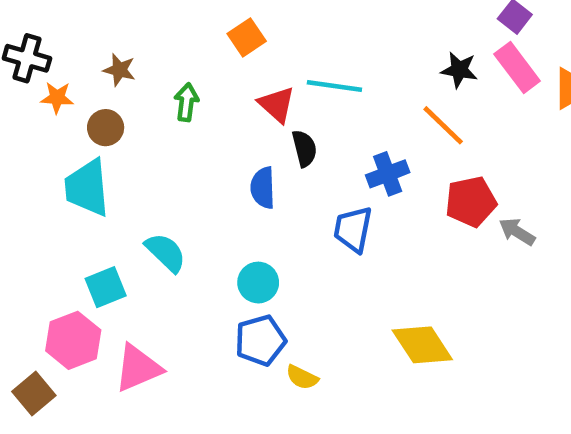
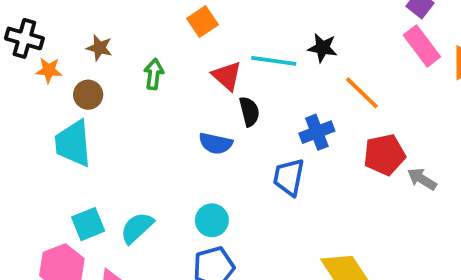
black star: (459, 70) -> (323, 48), moved
blue semicircle: (263, 188) -> (216, 143), turned -76
cyan semicircle: (166, 252) -> (137, 228), moved, turned -87

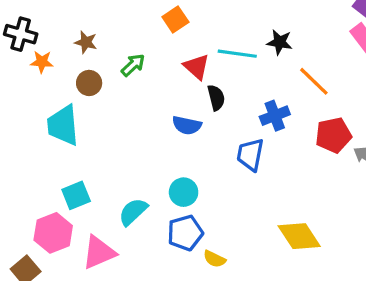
green arrow: (154, 74) -> (133, 65), turned 40
brown circle: (88, 95) -> (89, 83), moved
cyan semicircle: (137, 228) -> (133, 212), moved

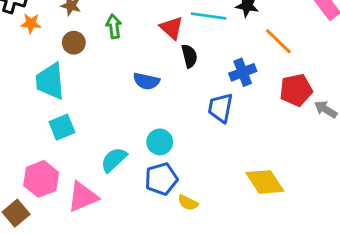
green arrow: (133, 65) -> (114, 26), turned -55
blue semicircle: (187, 125) -> (146, 81), moved
cyan square: (76, 195) -> (62, 127), moved

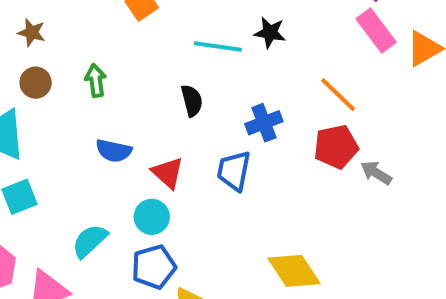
green arrow: (114, 26) -> (96, 81), moved
red triangle: (172, 28) -> (168, 173), moved
orange line: (278, 41) -> (338, 95), moved
blue semicircle: (146, 81) -> (114, 151), moved

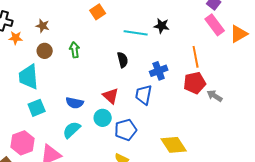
orange line: (338, 95) -> (196, 57), turned 35
blue semicircle: (114, 151) -> (75, 103), moved
blue pentagon: (154, 267) -> (126, 130), moved

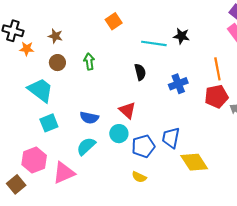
cyan trapezoid: (29, 77) -> (40, 90), turned 132
blue trapezoid: (144, 95) -> (171, 138), moved

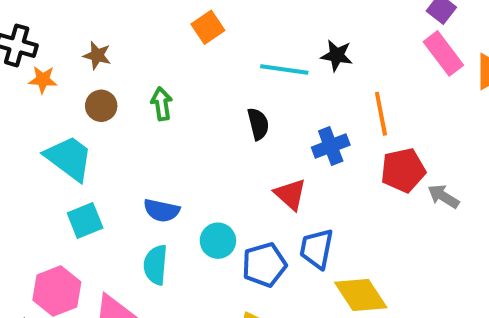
orange line: (217, 69) -> (381, 114), moved
red triangle: (127, 110) -> (290, 194), moved
cyan semicircle: (86, 146) -> (156, 265), turned -42

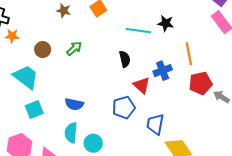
brown star: (97, 55) -> (64, 11), moved
green arrow: (162, 104) -> (74, 48), turned 56
red triangle: (290, 194) -> (142, 85), moved
cyan circle: (218, 241) -> (93, 143), moved
blue pentagon: (264, 265) -> (124, 107), moved

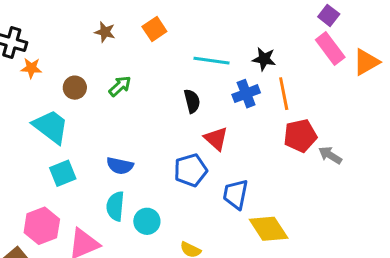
black star: (166, 23) -> (264, 59), moved
blue cross: (163, 71) -> (246, 94), moved

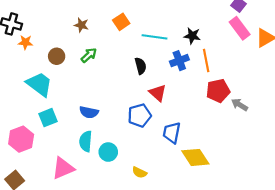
orange square: (154, 29) -> (121, 22), moved
brown star: (105, 32) -> (81, 25), moved
pink hexagon: (42, 226) -> (21, 139), moved

